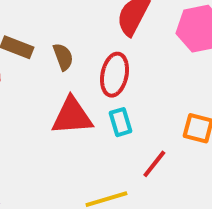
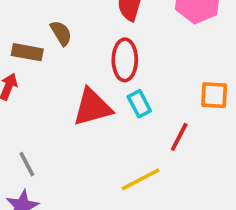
brown semicircle: (63, 57) -> (61, 33), moved

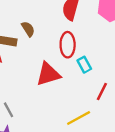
cyan rectangle: (139, 104) -> (84, 65), moved

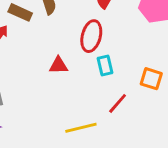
red triangle: (48, 74) -> (58, 65), size x0.6

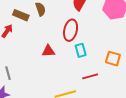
red line: (118, 103) -> (90, 76), turned 35

